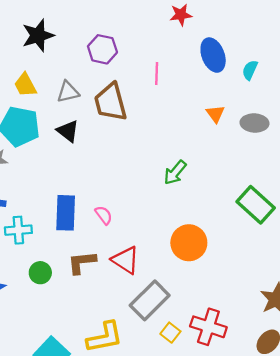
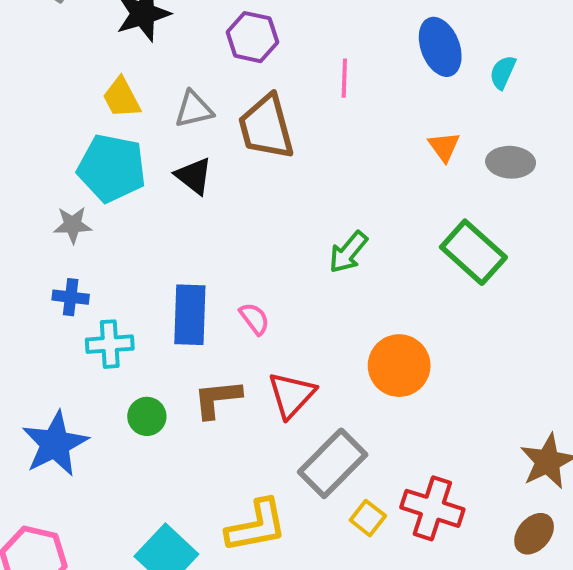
green arrow: (175, 173) -> (348, 252), moved
green rectangle: (256, 205) -> (473, 252), moved
red triangle: (126, 260) -> (292, 395), turned 40

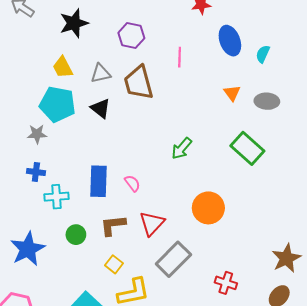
red cross: (432, 508) -> (226, 283), size x0.7
yellow square: (368, 518) -> (114, 264), moved

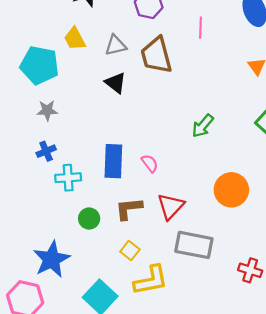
cyan pentagon: (57, 104) -> (39, 65), moved
blue cross: (36, 172) -> (46, 151), turned -30
blue star: (28, 249) -> (52, 259), moved
gray rectangle: (173, 259) -> (194, 245), turned 56

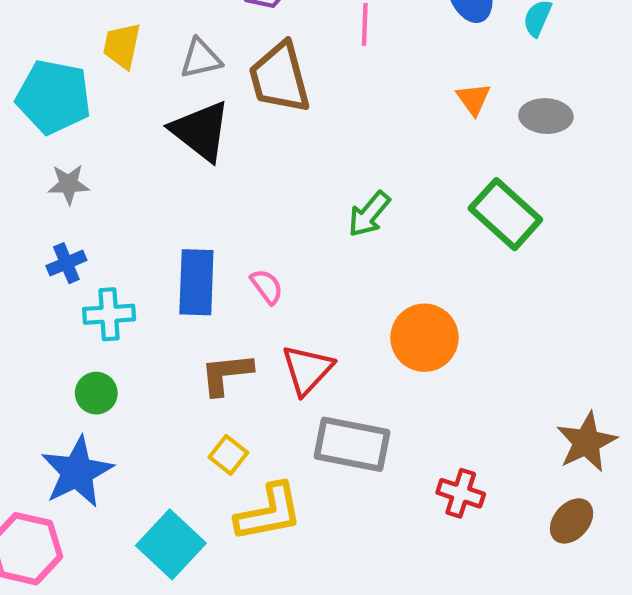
yellow trapezoid: (75, 39) -> (122, 46), turned 40
black triangle: (116, 83) -> (201, 131), size x1.5
green circle: (89, 219) -> (96, 393), moved

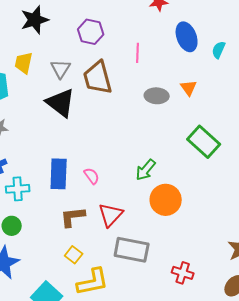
gray triangle: (201, 58) -> (61, 69), turned -45
gray ellipse: (546, 116) -> (157, 96), moved
green arrow: (369, 214) -> (146, 170), moved

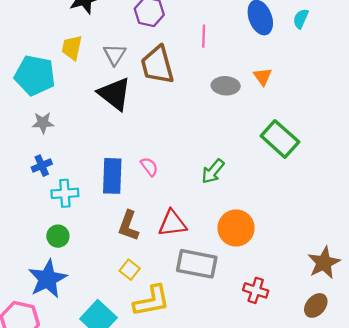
cyan semicircle: (219, 50) -> (301, 19), moved
pink semicircle: (92, 176) -> (149, 167), moved
orange circle: (166, 200) -> (236, 228), moved
red triangle: (111, 215) -> (172, 223), turned 40
brown L-shape: (73, 217) -> (128, 226), turned -64

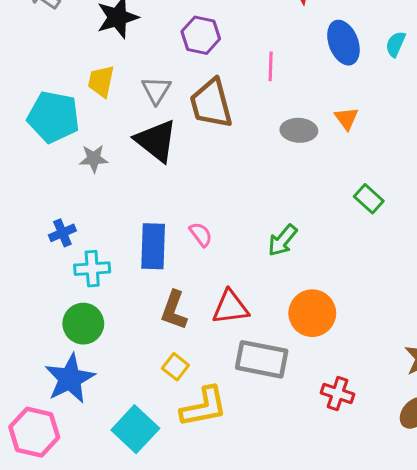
gray star: (43, 123) -> (94, 159), moved
green rectangle: (280, 139) -> (369, 199), size x0.6
green circle: (58, 236) -> (83, 324), size x1.4

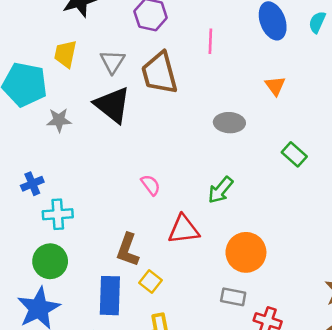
gray ellipse: (299, 130) -> (229, 123), moved
blue rectangle: (153, 246) -> (110, 296), moved
red triangle: (230, 307) -> (184, 229), moved
gray rectangle: (262, 359) -> (233, 297), moved, size x0.6
yellow square: (175, 367) -> (151, 282), moved

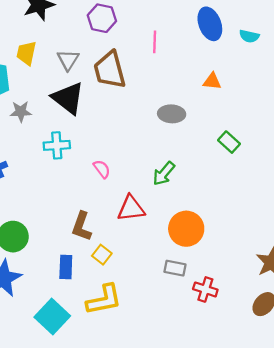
cyan semicircle: (317, 22) -> (249, 36), moved, turned -102
orange triangle: (275, 86) -> (212, 81), turned -48
cyan cross: (58, 214) -> (57, 145), moved
blue rectangle: (110, 296) -> (66, 267), size x0.7

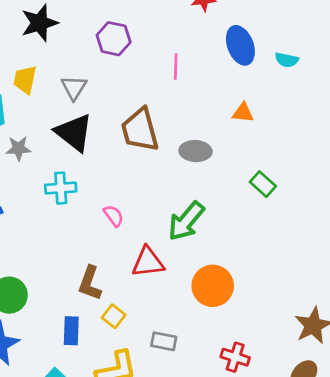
brown trapezoid: (110, 70) -> (140, 130), moved
green arrow: (164, 174) -> (186, 221), size x1.4
gray rectangle: (175, 268) -> (164, 341), moved

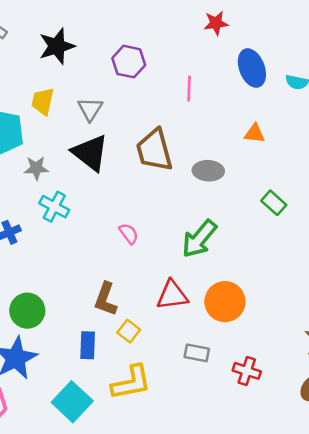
cyan cross: (61, 188) -> (54, 207), moved, turned 32
red triangle: (148, 262) -> (172, 295), moved
gray rectangle: (164, 341) -> (197, 353), moved

